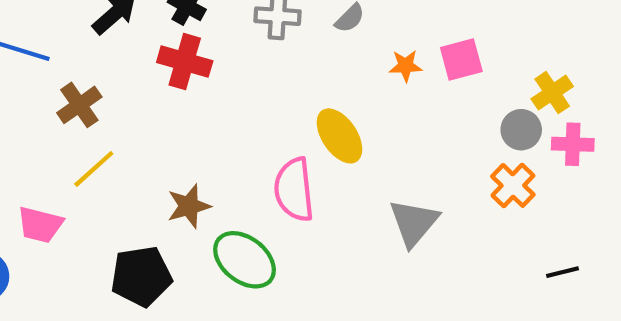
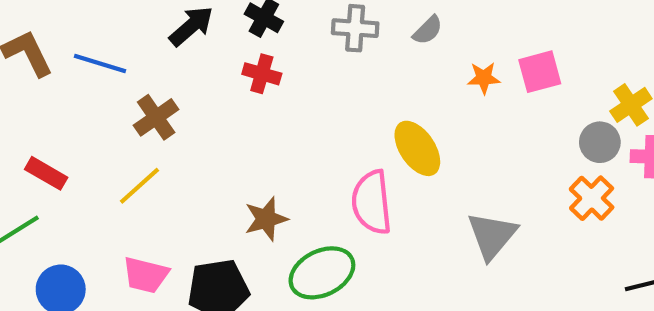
red cross: (185, 62) -> (262, 74), size x0.7
yellow line: (94, 169) -> (139, 186), moved
pink trapezoid: (40, 225) -> (146, 275), moved
green ellipse: (245, 260) -> (322, 273), turned -64

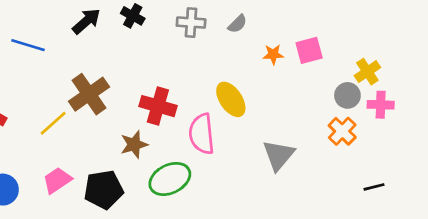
red cross: (262, 74) -> (158, 106), moved, size x1.5
brown cross: (156, 117) -> (89, 94), moved, size x1.4
pink trapezoid: (146, 275) -> (57, 180), turned 132

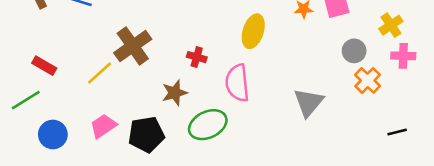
gray circle: (347, 95) -> (354, 51), moved
yellow ellipse: (231, 99) -> (253, 31), moved, turned 52
red cross: (158, 106) -> (197, 57), size x0.6

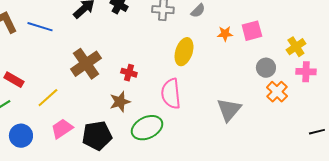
red cross: (197, 57) -> (129, 73), moved
yellow line: (100, 73) -> (48, 98), moved
black line: (397, 132) -> (317, 132), moved

